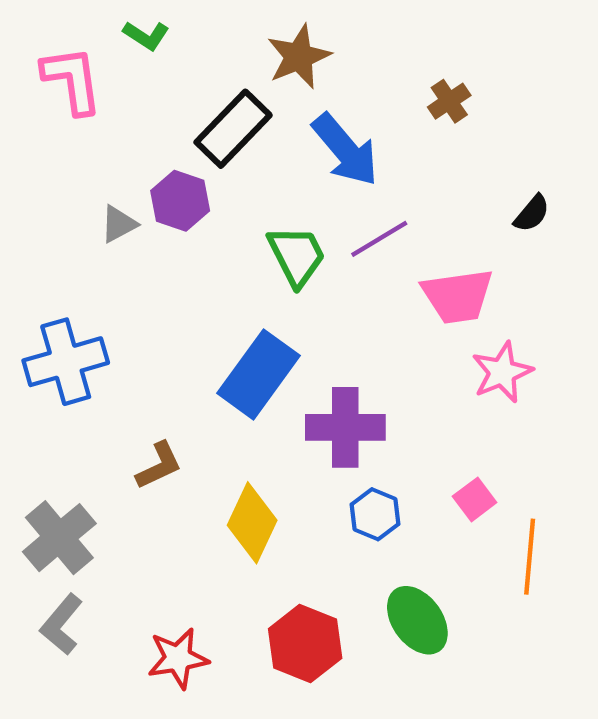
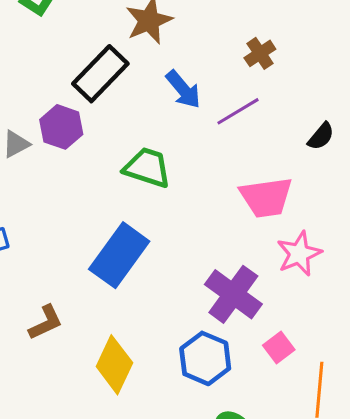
blue arrow: (345, 150) -> (183, 89), size x0.7
purple line: (379, 239) -> (238, 111), moved
green trapezoid: (297, 256) -> (147, 168), turned -45
purple cross: (345, 427) -> (233, 294), moved, turned 36
blue hexagon: (375, 514) -> (205, 358), size x1.4

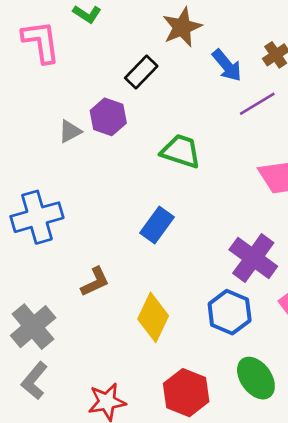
black rectangle: (100, 74) -> (141, 72), size x0.7
blue arrow: (183, 89) -> (227, 65), moved
blue rectangle: (119, 255) -> (157, 225), size x0.7

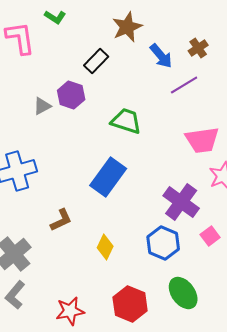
blue rectangle: (157, 225) -> (108, 177), size x1.4
yellow diamond: (153, 317) -> (105, 247), size x0.7

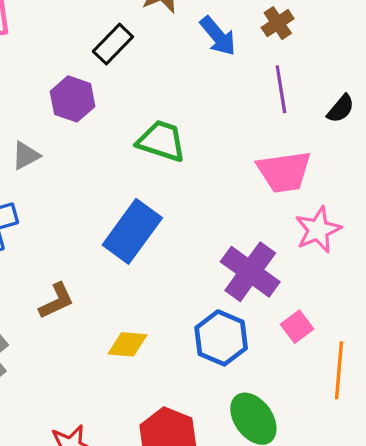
purple line: (184, 85) -> (281, 89), moved, turned -68
gray triangle: (42, 106) -> (26, 155), moved
yellow diamond: (105, 247) -> (127, 344), turned 70

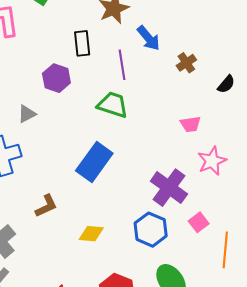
brown cross: (278, 23) -> (186, 63), moved
black rectangle: (113, 44) -> (82, 43), turned -50
purple line: (281, 89) -> (122, 65), moved
pink trapezoid: (284, 172) -> (190, 124), size x0.6

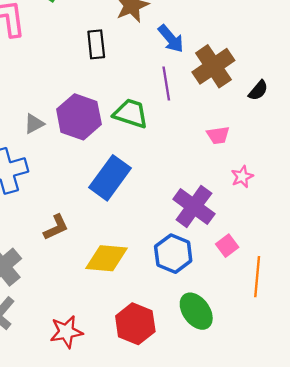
brown cross: (186, 63) -> (213, 66), size x1.8
purple line: (122, 65) -> (166, 84), moved
purple hexagon: (56, 78) -> (79, 117), moved, size x1.4
pink star: (212, 161) -> (242, 177), size x0.7
yellow diamond: (91, 234) -> (107, 258), size x1.5

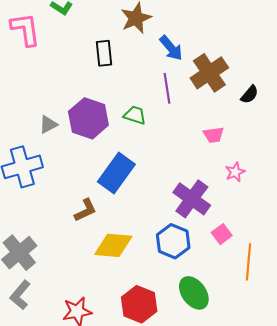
green trapezoid: (131, 113) -> (135, 115), size x0.7
brown L-shape: (56, 227) -> (85, 210), moved

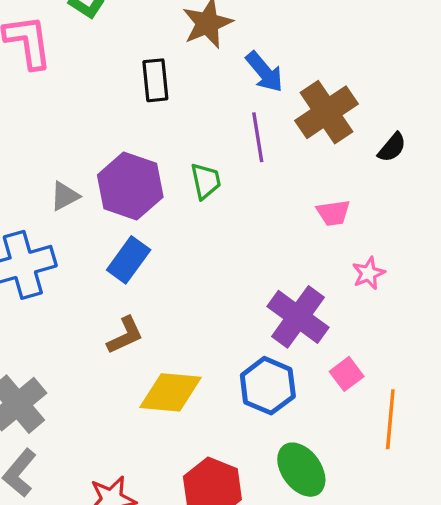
green trapezoid: (135, 115) -> (206, 181), turned 60
blue rectangle: (116, 173) -> (129, 260), moved, size x0.7

